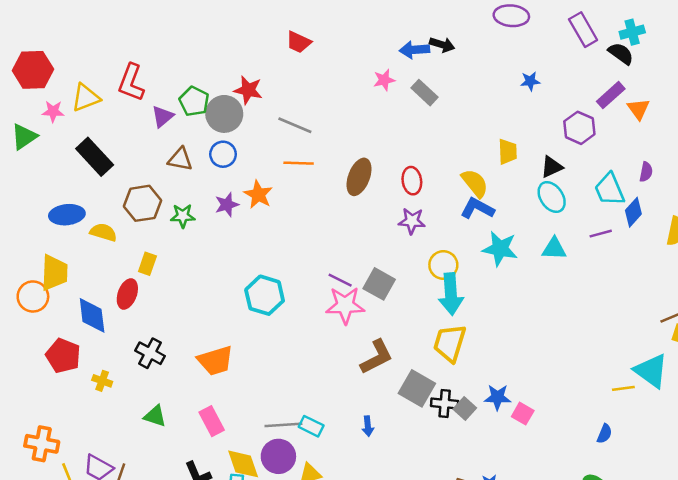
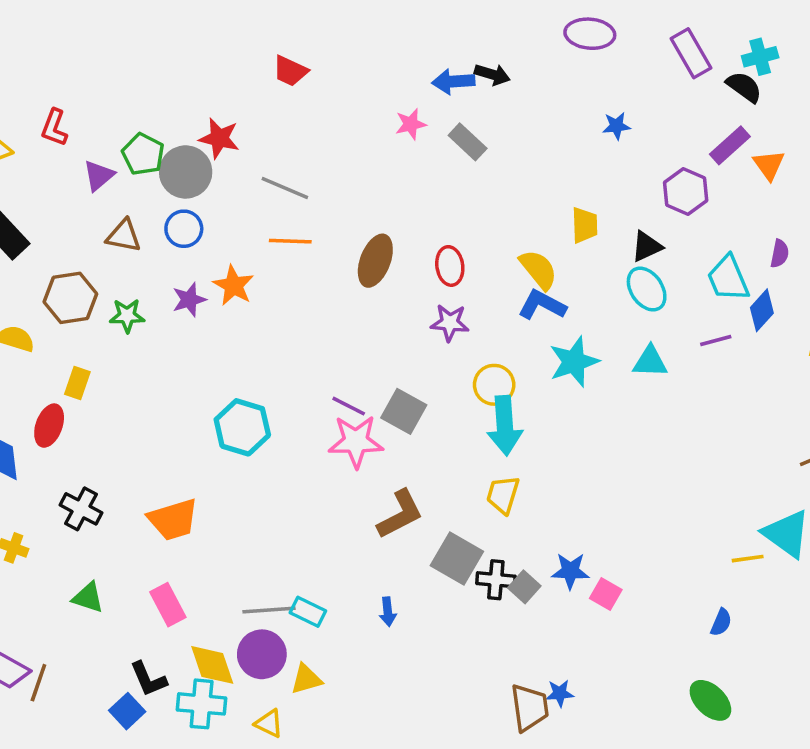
red L-shape: (131, 82) -> (54, 128), size x0.7
cyan star: (500, 249) -> (574, 362), turned -30
yellow trapezoid: (450, 343) -> (503, 495), size x0.7

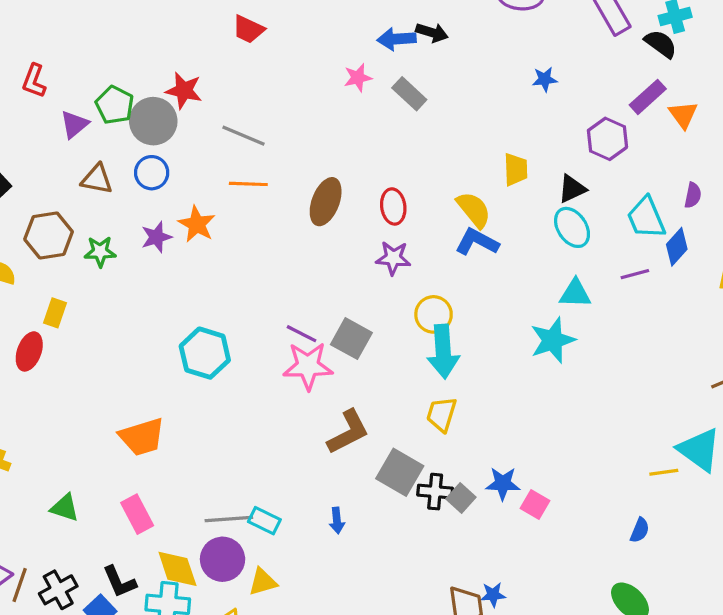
cyan star: (574, 362) -> (553, 340), moved
black cross: (81, 509) -> (58, 590), moved, turned 33

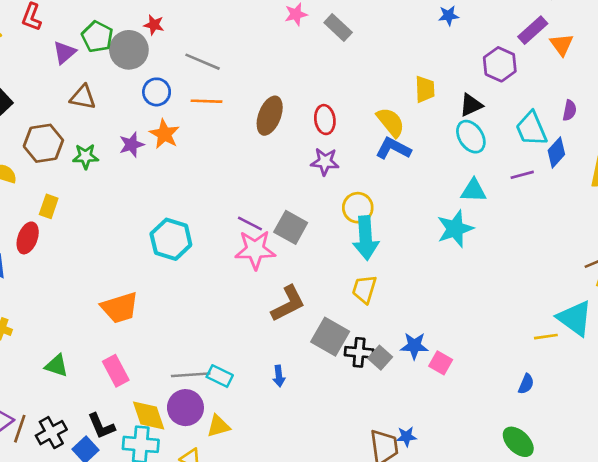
red star: (184, 91) -> (154, 25), size x0.7
blue circle: (152, 173) -> (157, 92), moved

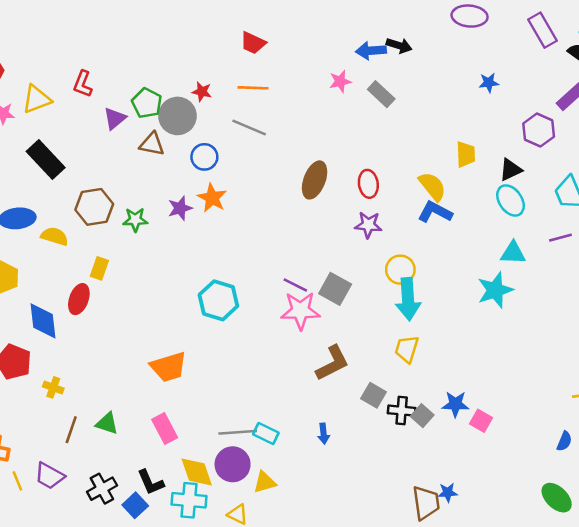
brown triangle: (83, 97) -> (152, 144), moved
orange line: (207, 101) -> (253, 88), moved
gray square: (330, 337) -> (373, 395), size x0.7
brown line: (20, 429) -> (71, 430), moved

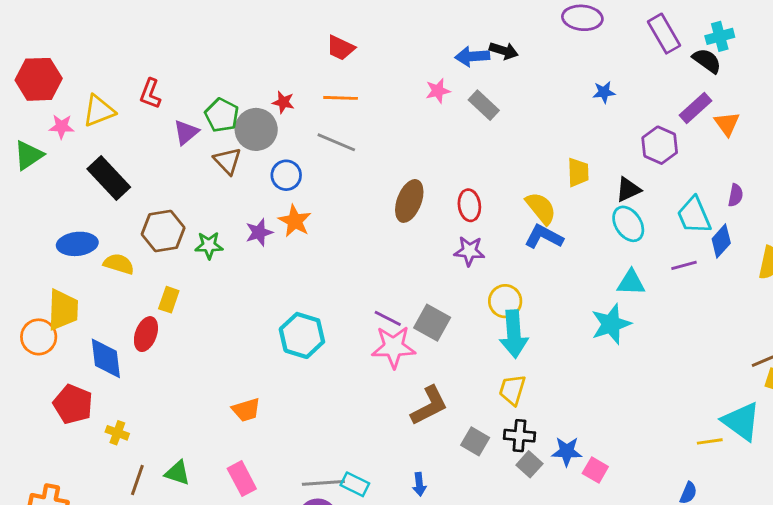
brown triangle: (152, 144) -> (228, 161), turned 36
orange trapezoid: (169, 367) -> (246, 410), size x0.7
black cross: (402, 411) -> (519, 436), moved

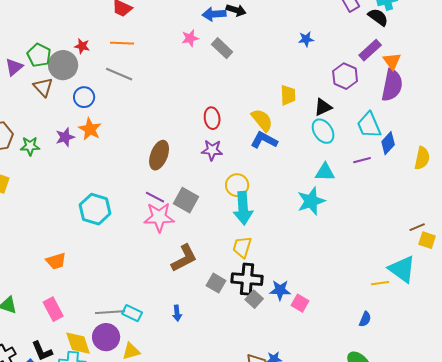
purple semicircle: (736, 195) -> (392, 85), moved, size x2.0
brown ellipse: (409, 201) -> (159, 155), moved
black cross: (519, 436) -> (247, 279), size x1.4

